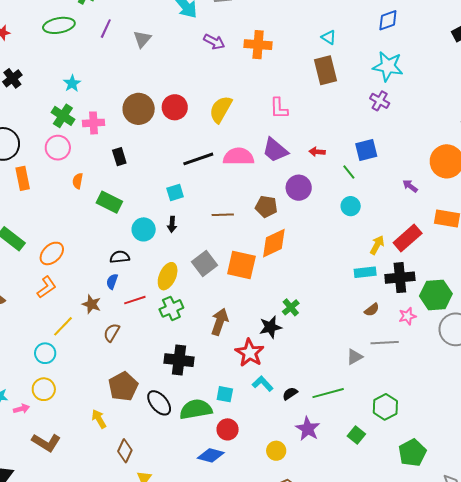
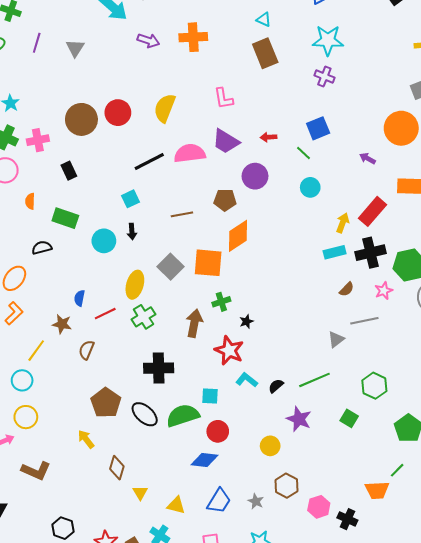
black semicircle: (120, 257) -> (42, 248), moved
green cross: (291, 307) -> (221, 302), moved, turned 30
black star: (270, 327) -> (246, 321), size x0.6

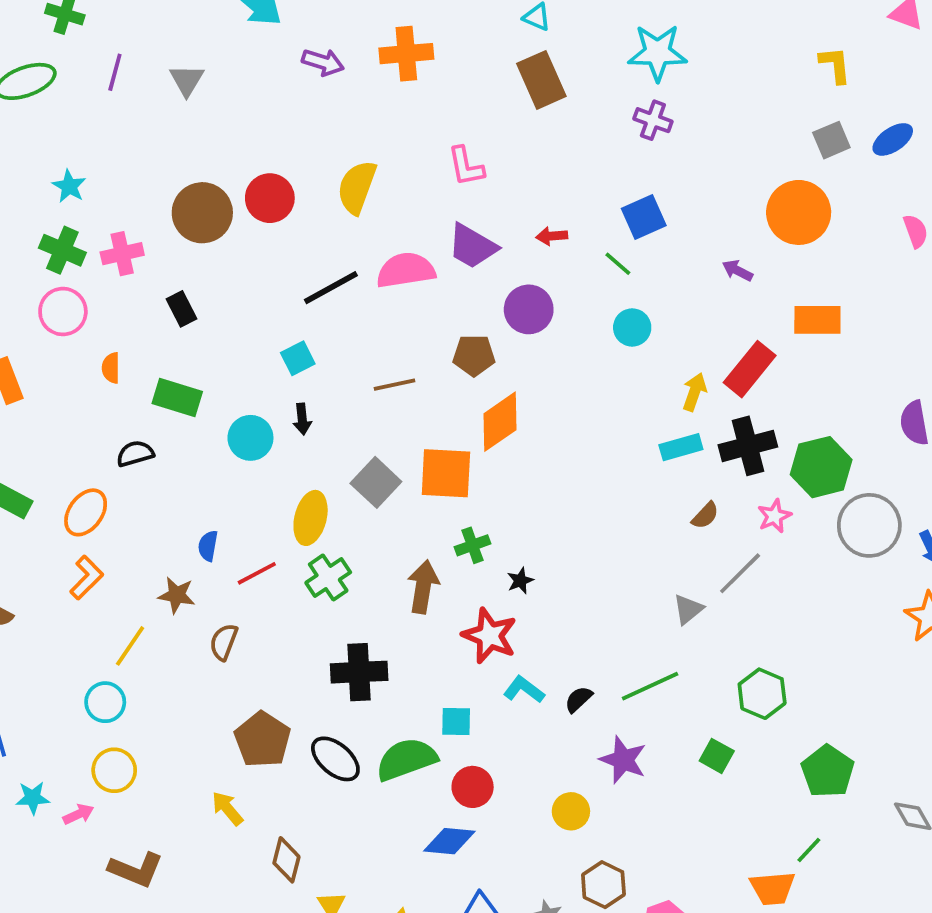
gray line: (364, 321) -> (740, 573), turned -32

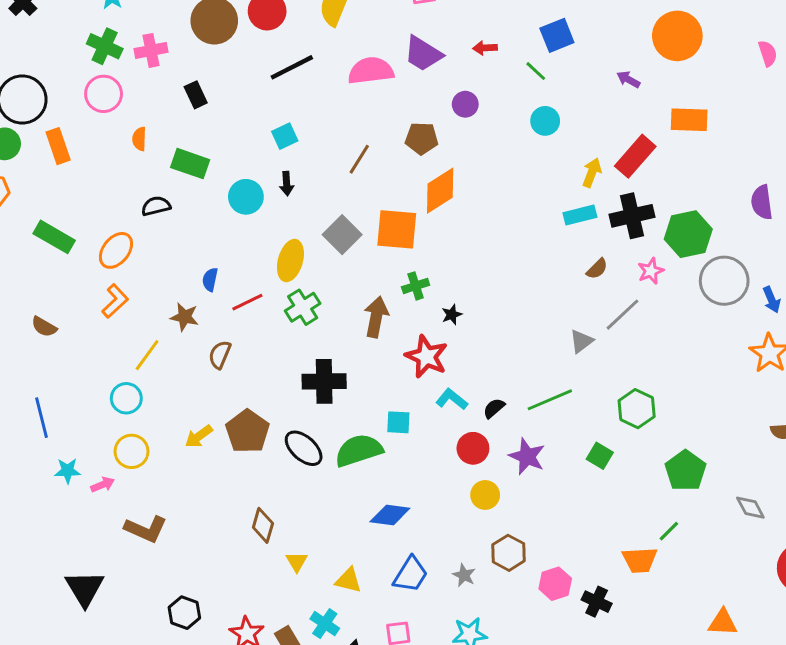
black line: (331, 288) -> (292, 67), moved
purple circle: (529, 309) -> (465, 104), size x0.7
brown line: (395, 385) -> (359, 159), turned -48
red circle: (473, 787) -> (473, 448), moved
yellow arrow: (227, 808) -> (199, 436), moved, turned -88

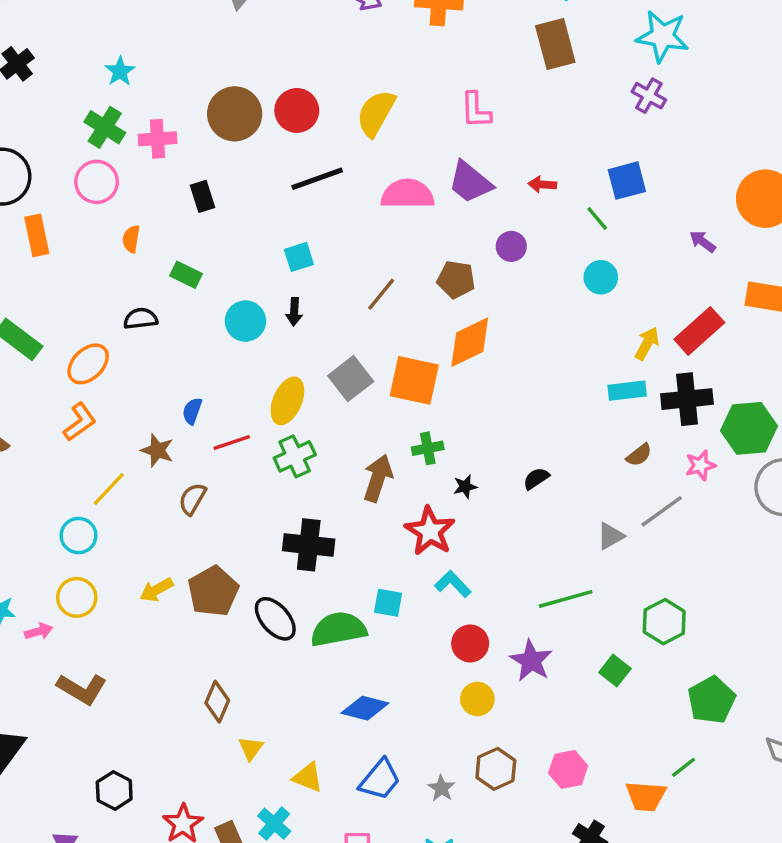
green rectangle: (190, 164) -> (186, 275), size x0.7
black semicircle: (494, 408) -> (536, 478), moved
pink hexagon: (555, 584) -> (568, 769), moved

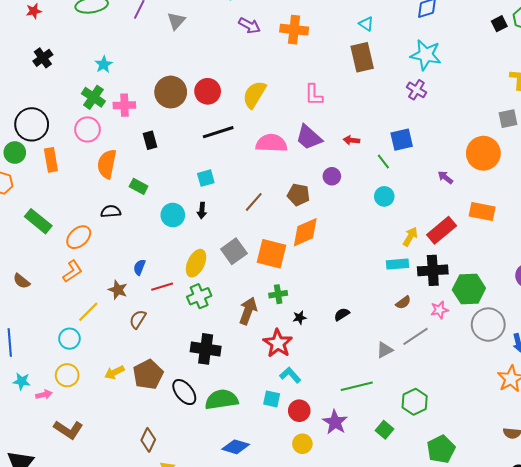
orange semicircle: (131, 239) -> (107, 164), size x1.8
cyan square: (388, 603) -> (272, 399), moved

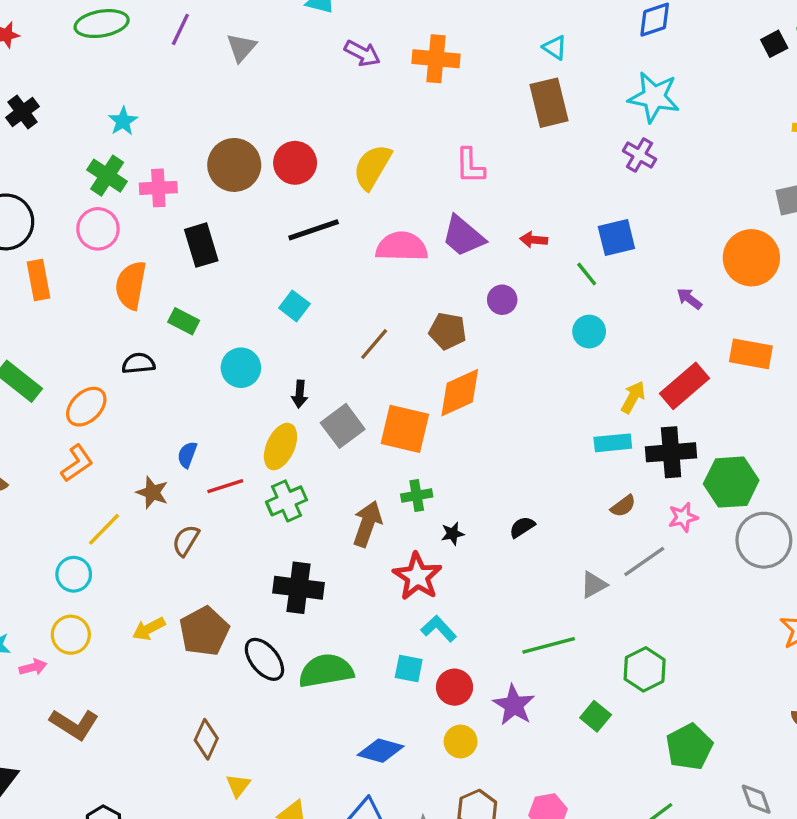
black rectangle: (150, 140) -> (201, 245), size x1.4
cyan square: (206, 178) -> (294, 306), turned -36
black arrow: (202, 210) -> (300, 394), moved
blue diamond: (236, 447) -> (381, 751), moved

